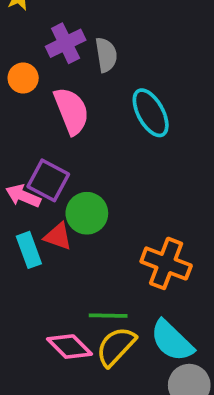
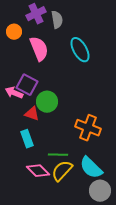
cyan rectangle: (29, 250) -> (27, 139), moved

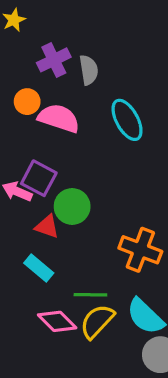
orange circle: (14, 32) -> (27, 102), moved
pink semicircle: (39, 49) -> (59, 118), turned -50
cyan rectangle: (27, 139) -> (39, 268), turned -30

